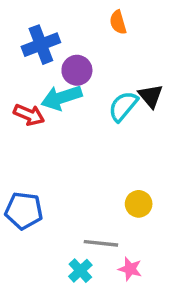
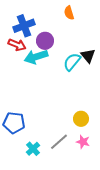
red arrow: (29, 115) -> (17, 45), moved
gray line: (101, 243) -> (59, 142), turned -48
pink star: (130, 269) -> (83, 142), moved
cyan cross: (80, 271) -> (33, 149), moved

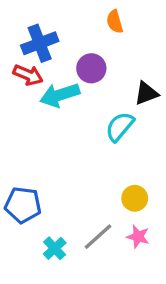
purple circle: (45, 41) -> (91, 68), moved
black triangle: (88, 56) -> (146, 93), turned 49
cyan semicircle: (72, 62) -> (120, 127), moved

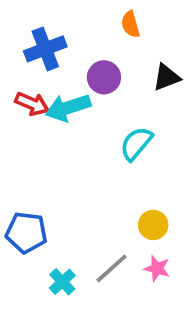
red arrow: (28, 75) -> (32, 104), moved
black triangle: (146, 93) -> (166, 77), moved

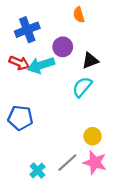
black triangle: (166, 77) -> (90, 61), moved
blue pentagon: (26, 233) -> (20, 118), moved
pink star: (157, 268) -> (95, 163), size x1.5

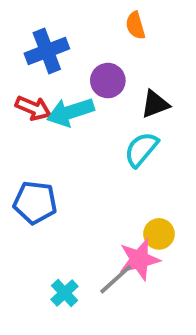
pink star: (95, 163) -> (139, 260), moved, turned -30

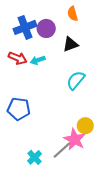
purple circle: (108, 81) -> (46, 28), moved
black triangle: (155, 104) -> (70, 44), moved
cyan arrow: (70, 112) -> (38, 60), size x0.6
pink star: (139, 260) -> (75, 139), turned -30

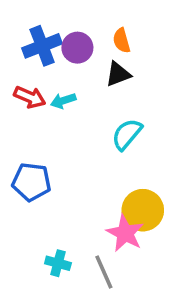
orange semicircle: (73, 14) -> (122, 41), moved
yellow circle: (85, 126) -> (143, 210), size x1.5
gray line: (62, 150) -> (104, 272), moved, turned -72
cyan cross: (35, 157) -> (58, 263), turned -32

